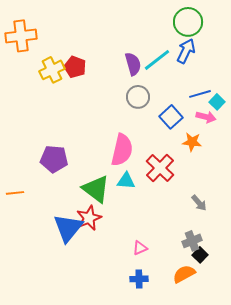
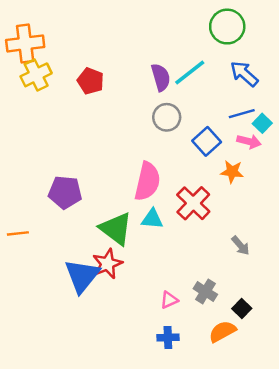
blue arrow: (186, 51) -> (244, 74), moved, turned -75
yellow cross: (52, 70) -> (36, 75), moved
gray cross: (192, 241) -> (205, 292), moved, turned -36

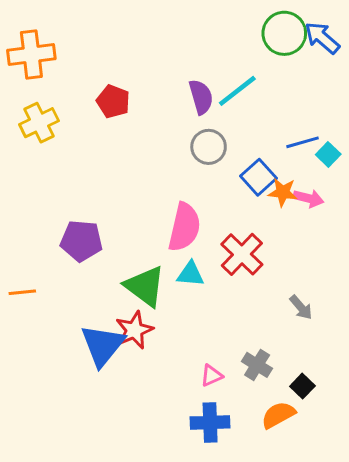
blue arrow: (244, 74) -> (322, 38), moved
yellow cross: (36, 75) -> (39, 123), moved
pink arrow: (249, 141) -> (309, 198), moved
orange star: (232, 172) -> (283, 192), moved
blue cross: (168, 337) -> (210, 422), size x1.4

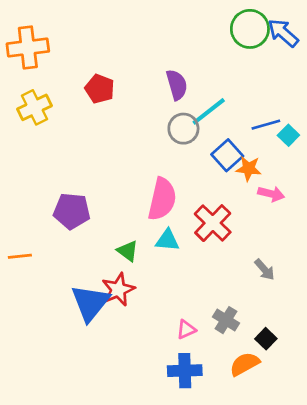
cyan line: (237, 91) -> (209, 111), moved
pink arrow: (309, 198) -> (271, 194), moved
green triangle: (145, 286) -> (128, 251), size x0.6

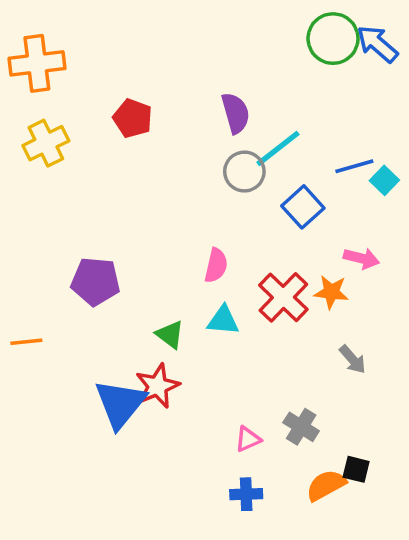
orange star: (249, 169) -> (331, 292), moved
pink semicircle: (162, 199) -> (216, 265), size x0.6
black square: (266, 339) -> (356, 469), moved, turned -30
blue cross: (185, 371) -> (246, 494), size x0.7

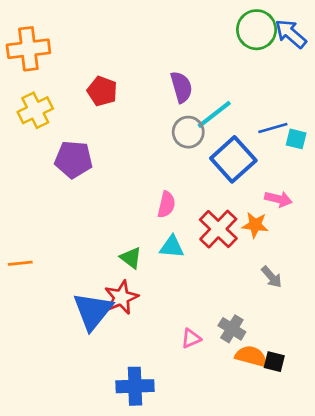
cyan square: (384, 180) -> (296, 139), turned -30
blue square: (303, 207) -> (233, 159), size x1.4
purple pentagon: (95, 281) -> (73, 159), moved
orange semicircle: (326, 485) -> (251, 356), moved, turned 44
blue cross: (246, 494) -> (135, 386), moved, size x1.5

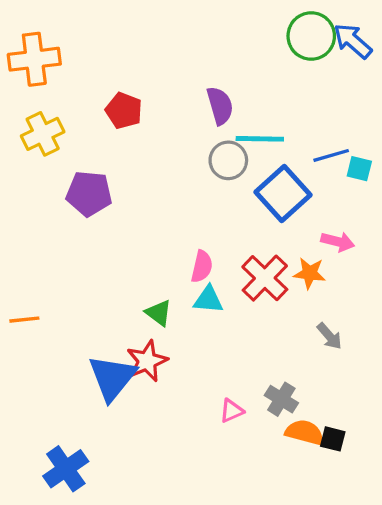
cyan line: (214, 114) -> (260, 139), turned 39
pink semicircle: (166, 205) -> (202, 266), moved
blue cross: (135, 386) -> (66, 469), moved, turned -33

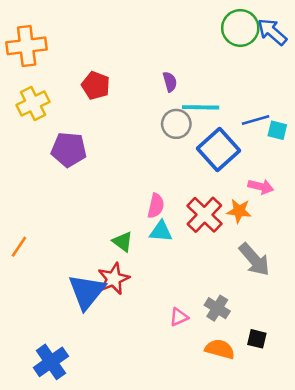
purple semicircle: (220, 106) -> (170, 82), size x0.7
orange line: (24, 320) -> (19, 247), turned -50
gray arrow: (329, 336) -> (254, 260), size x1.6
orange semicircle: (305, 432) -> (220, 349), moved

